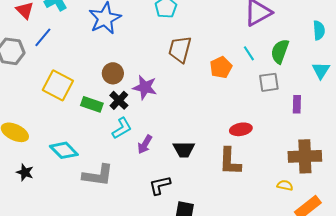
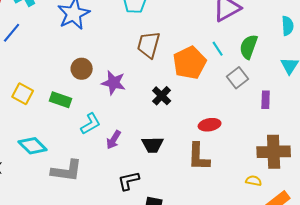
orange pentagon: (221, 67) -> (190, 63), size x1.5
gray square: (269, 82) -> (238, 78), turned -30
yellow square: (58, 85) -> (23, 94), moved, size x0.7
black cross: (119, 100) -> (162, 96), moved

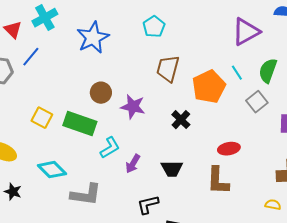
green rectangle: (61, 100) -> (80, 124), size x1.5

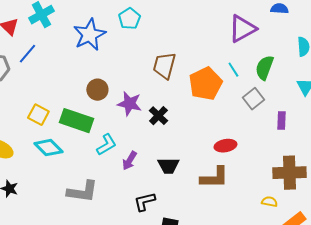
cyan pentagon: (154, 27) -> (129, 19), moved
black cross: (181, 120) -> (158, 116), moved
cyan diamond: (52, 170) -> (48, 148), moved
brown L-shape: (218, 181) -> (214, 178), turned -92

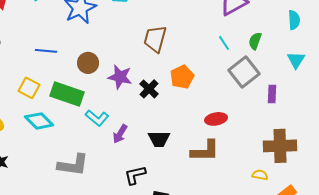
blue line: (27, 54) -> (46, 51), moved, turned 55
green semicircle: (264, 68) -> (255, 41), size x0.7
orange pentagon: (205, 84) -> (182, 77), moved, size x0.7
gray square: (253, 99) -> (244, 72), size x1.4
cyan L-shape: (106, 145) -> (97, 118), turned 70

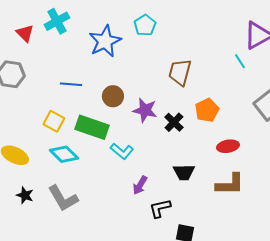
cyan line: (224, 43) -> (240, 61), moved
red ellipse: (216, 119) -> (228, 146), moved
purple arrow: (120, 134) -> (140, 185), moved
gray L-shape: (73, 165) -> (63, 198), moved, turned 52

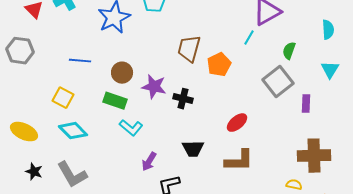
cyan line: (240, 61) -> (249, 38), turned 63
orange pentagon: (207, 110) -> (219, 65), moved
black cross: (174, 122) -> (183, 99), turned -30
green rectangle: (92, 127) -> (115, 101), moved, size x0.7
red ellipse: (228, 146) -> (237, 123), turned -30

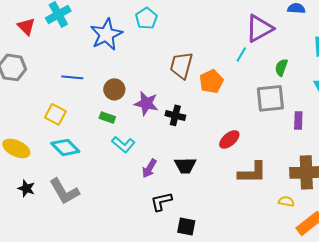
gray square: (278, 82) -> (270, 98), turned 32
green rectangle: (115, 101) -> (107, 117), size x0.7
brown L-shape: (239, 161) -> (252, 172), moved
purple arrow: (149, 162) -> (149, 168), moved

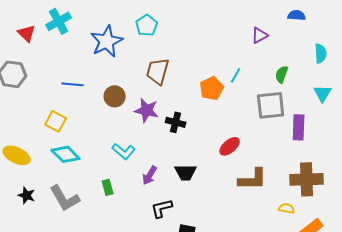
purple triangle: (259, 28) -> (260, 35), size x0.6
cyan line: (241, 54) -> (236, 75), moved
brown trapezoid: (181, 65) -> (158, 71), moved
green rectangle: (107, 117) -> (108, 187), moved, turned 56
purple rectangle: (298, 120) -> (299, 127), size x1.4

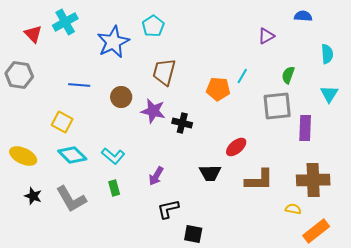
orange pentagon: (212, 88) -> (218, 89), turned 30
cyan L-shape: (124, 151) -> (113, 156), moved
black trapezoid: (186, 172) -> (210, 173), moved

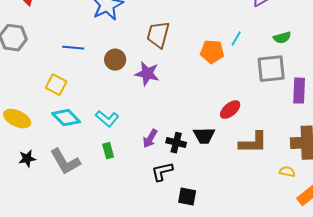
green semicircle: (288, 75) -> (282, 38), turned -126
black cross: (182, 123) -> (176, 143), moved
black star: (33, 196) -> (27, 159), turned -30

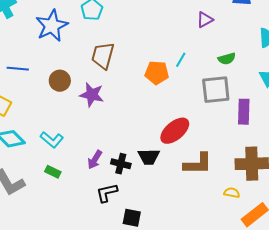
red ellipse: (230, 110) -> (175, 131), size x1.4
green rectangle: (108, 151) -> (53, 172), turned -49

